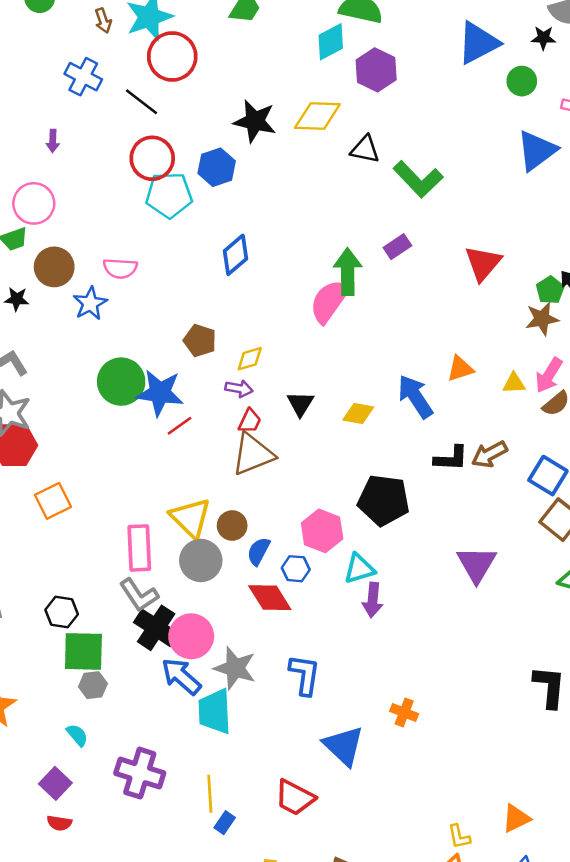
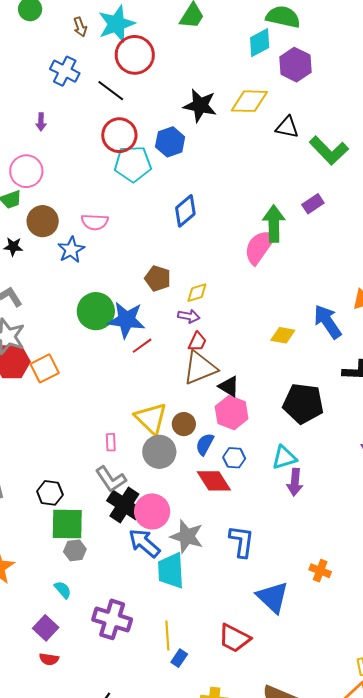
black triangle: (300, 404) -> (229, 386), moved, turned -30
orange square: (53, 501) -> (45, 368), moved
pink hexagon: (322, 531) -> (232, 413), moved
pink rectangle: (139, 548) -> (111, 442), size x0.5

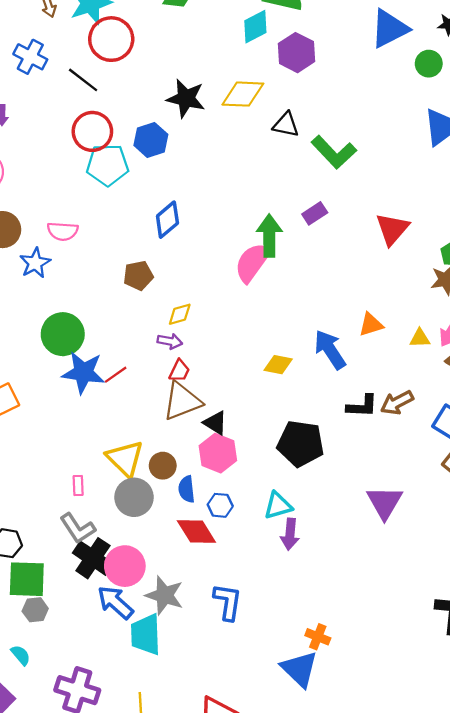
brown pentagon: (158, 278) -> (138, 276), moved, turned -30
blue star: (126, 320) -> (83, 373), moved
blue semicircle: (205, 444) -> (187, 489), turned -35
blue triangle: (273, 597) -> (299, 669), moved

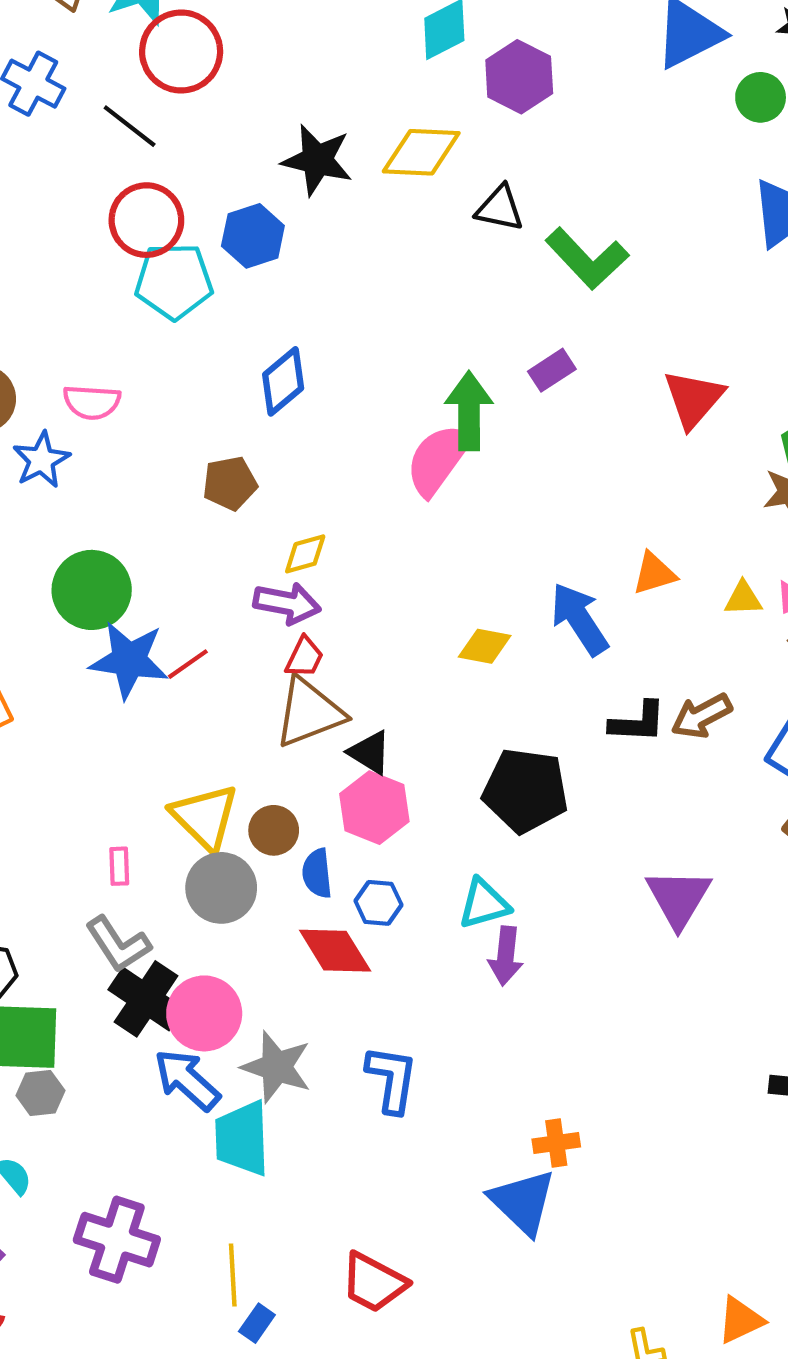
purple arrow: (170, 341) -> (287, 603), size x1.4
orange cross: (318, 637) -> (556, 1143), turned -30

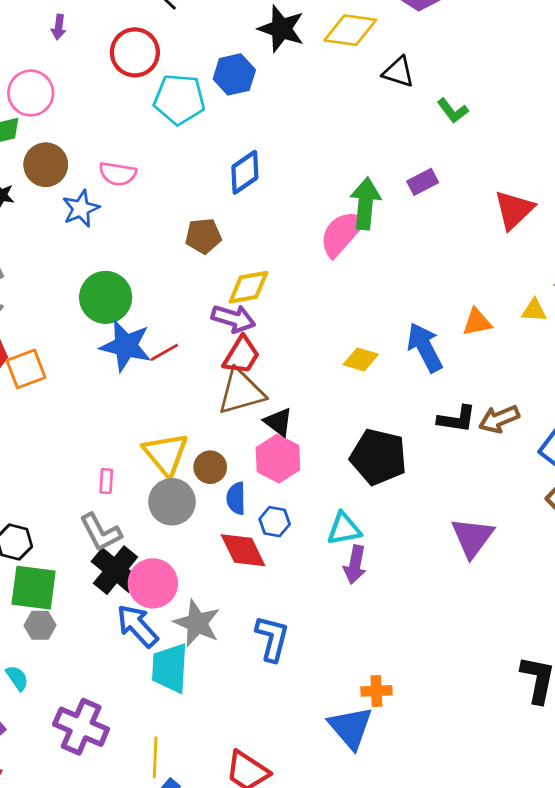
red circle: (146, 220) -> (135, 52), moved
green L-shape: (587, 259) -> (453, 111), size x0.6
yellow diamond: (305, 554) -> (248, 287), size x1.4
yellow triangle: (743, 598) -> (534, 310), moved
red trapezoid: (304, 657) -> (241, 355), size x1.4

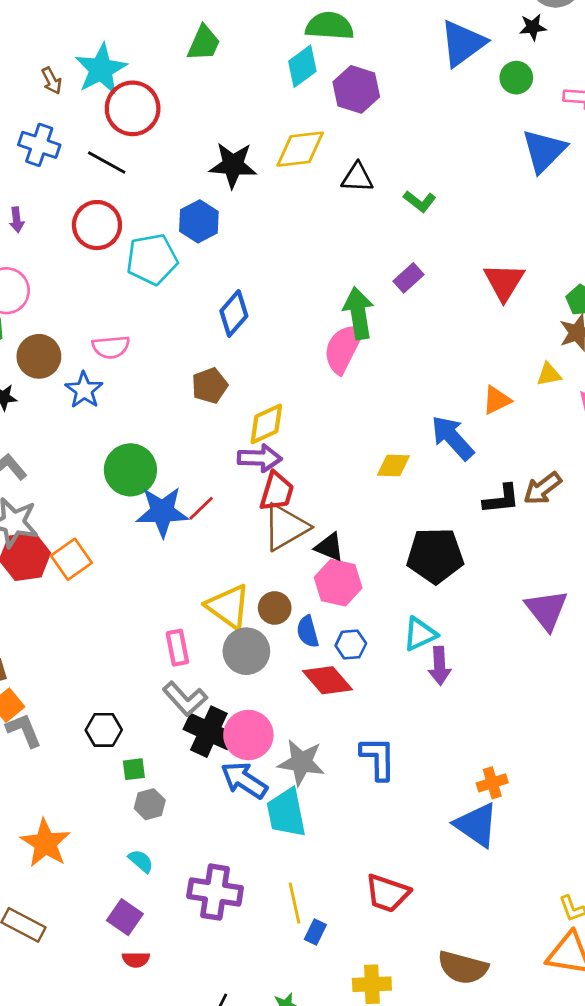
pink rectangle: (106, 481) -> (177, 648), size x1.4
green square: (34, 588) -> (134, 769), size x0.5

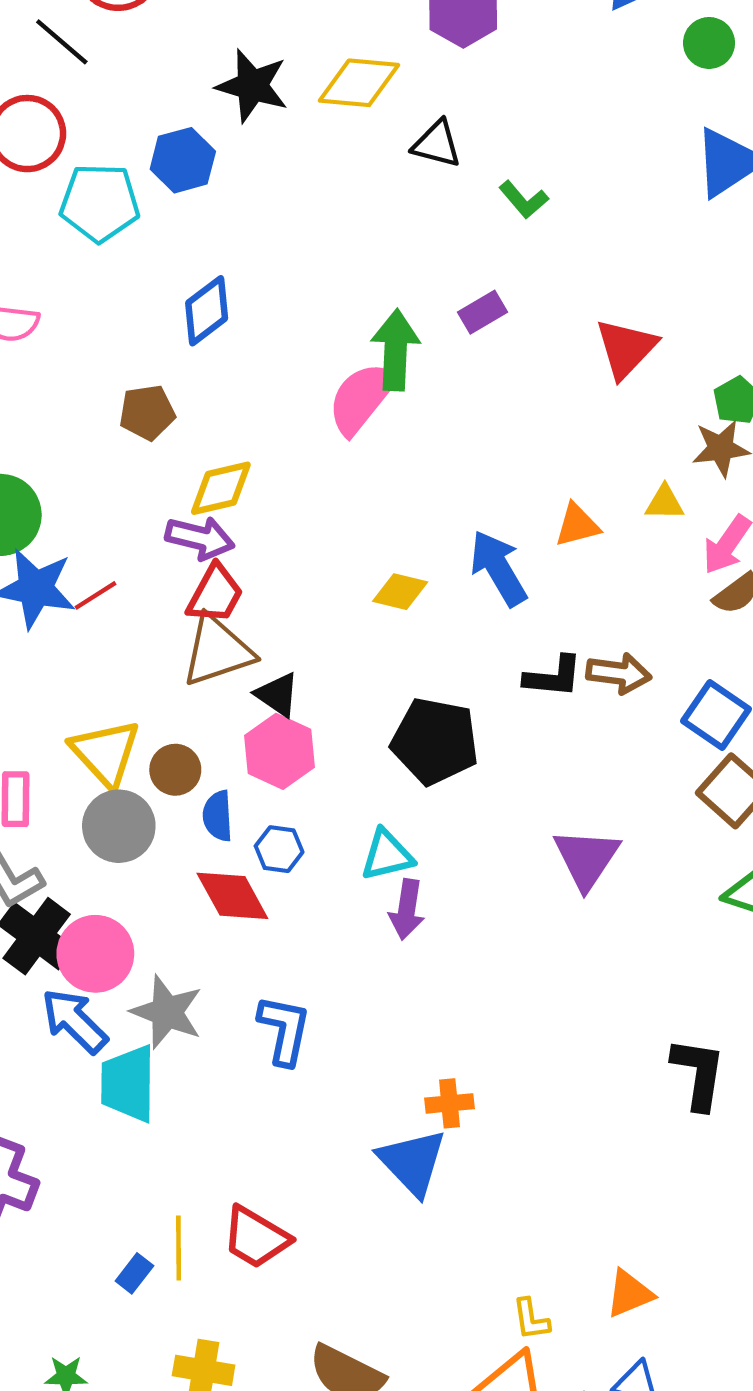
brown arrow: (542, 488) -> (619, 673), turned -147
yellow line: (295, 903) -> (179, 1248), moved

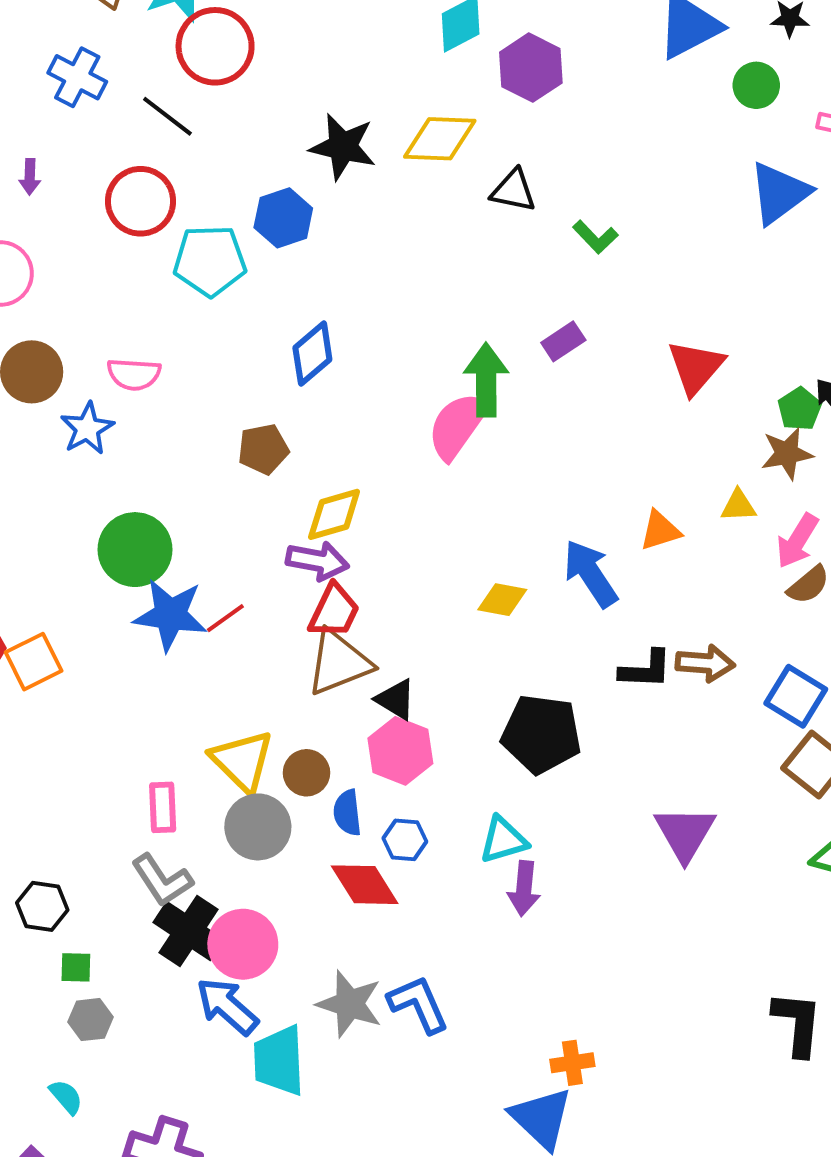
gray star: (167, 1012) -> (349, 1004), moved
blue L-shape: (284, 1030) -> (418, 1004), turned -32

